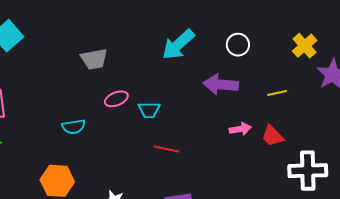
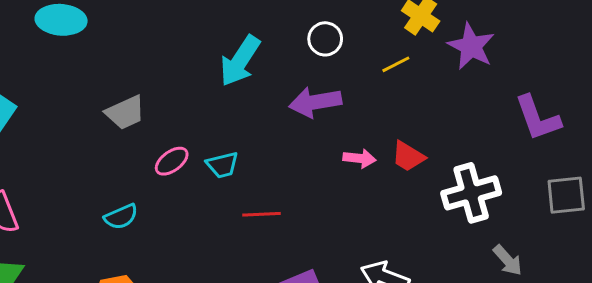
yellow line: (277, 93) -> (396, 64), moved
pink arrow: (240, 129) -> (359, 158), turned 30

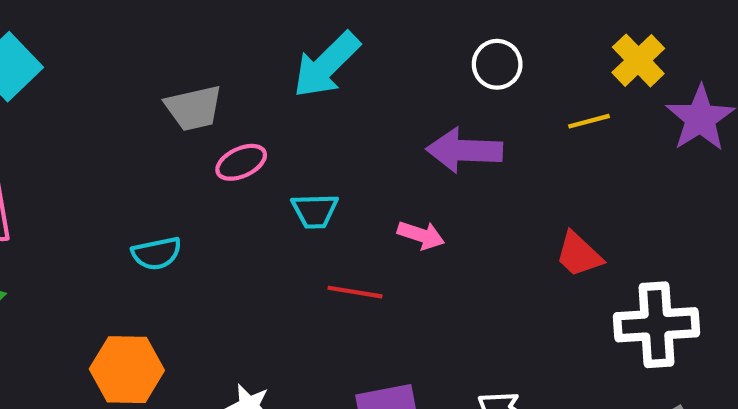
cyan arrow: (240, 61) -> (326, 65), moved
pink arrow: (359, 158) -> (421, 235), moved
pink ellipse: (172, 161) -> (241, 162), moved

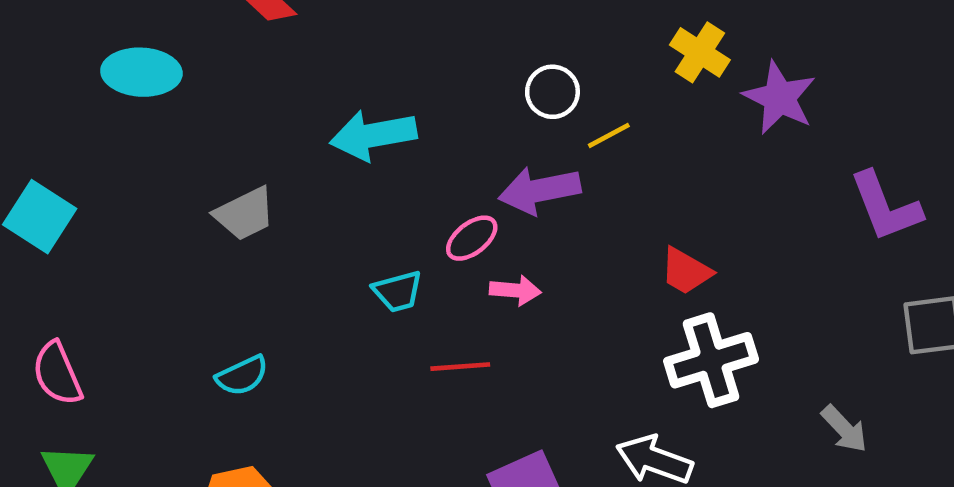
cyan arrow: (326, 65) -> (373, 135), turned 48
yellow line: (589, 121) -> (609, 135), moved
pink ellipse: (241, 162) -> (472, 238), moved
white cross: (657, 325) -> (711, 360), moved

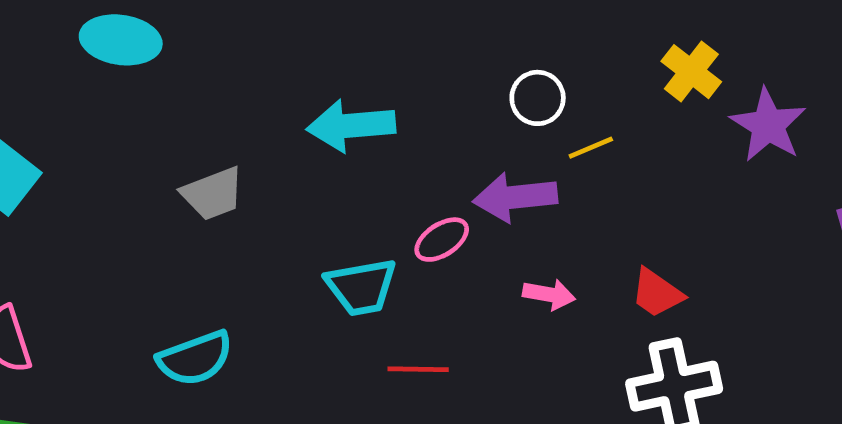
pink arrow: (515, 290) -> (549, 294), moved
cyan trapezoid: (398, 291) -> (361, 287), size x1.4
cyan semicircle: (242, 376) -> (195, 358), size x1.4

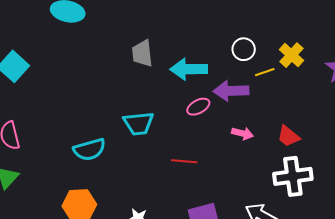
yellow cross: (691, 72) -> (292, 55), moved
cyan arrow: (351, 126) -> (189, 69), moved
gray trapezoid: (213, 194) -> (142, 53), moved, turned 100
cyan trapezoid: (361, 287) -> (139, 123), moved

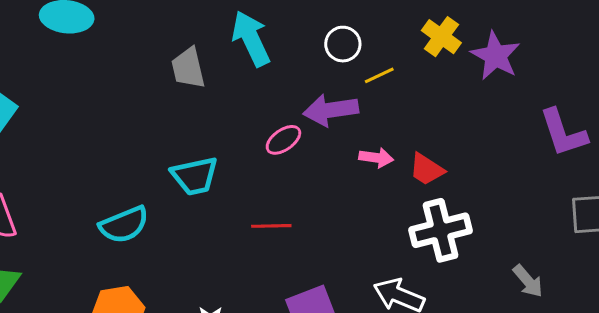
yellow cross: (292, 55) -> (441, 37), moved
cyan arrow: (189, 69) -> (251, 39), moved, turned 72
pink arrow: (242, 133) -> (376, 158), moved

